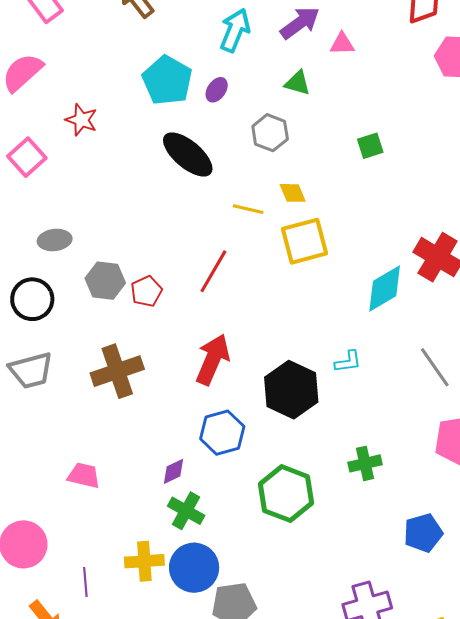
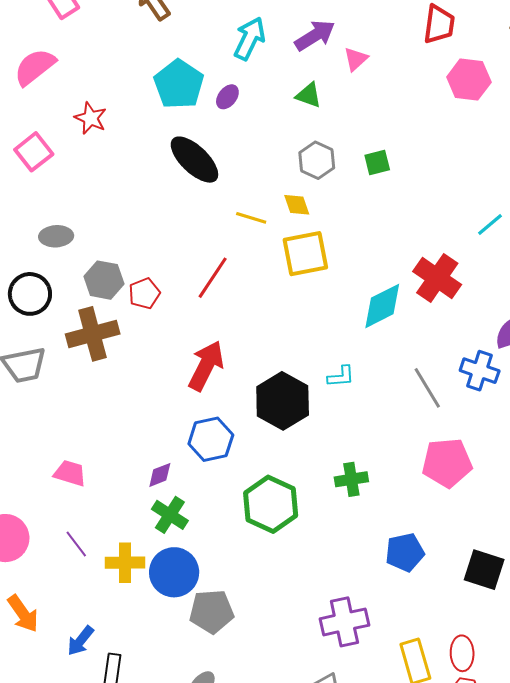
pink triangle: (342, 44) -> (356, 59), turned -44
gray hexagon: (270, 133) -> (317, 160), moved
brown cross: (117, 371) -> (93, 334), moved
purple line: (85, 582) -> (76, 544), moved, turned -36

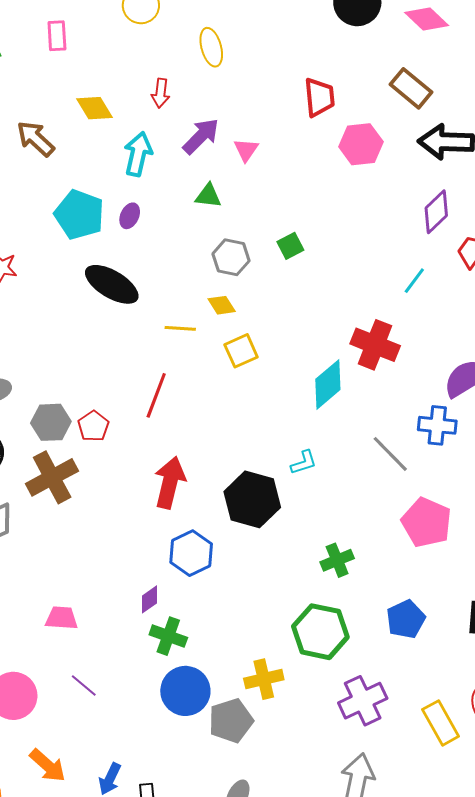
yellow square: (305, 254) -> (241, 351), size x0.7
pink pentagon: (447, 463) -> (426, 522), turned -30
green hexagon: (271, 504) -> (320, 632), moved
yellow cross: (125, 563) -> (264, 679), moved

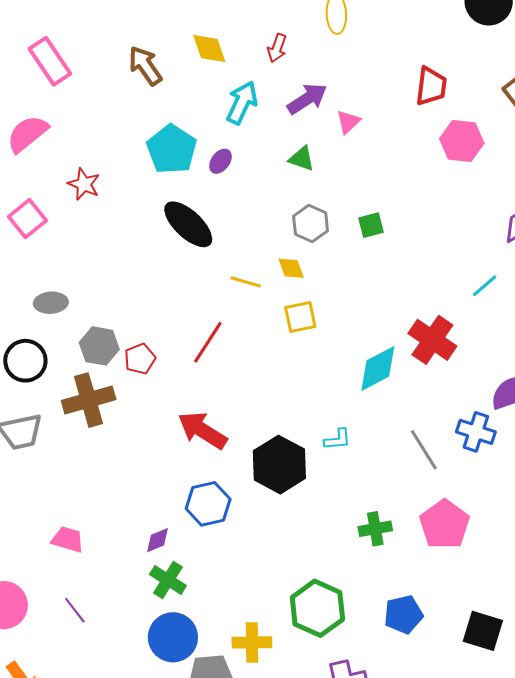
red arrow: (170, 483) -> (202, 430), turned -84
green cross: (337, 560) -> (375, 529), moved

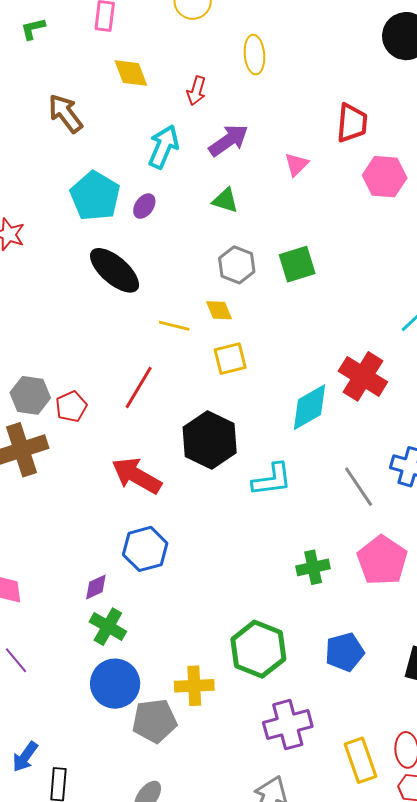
yellow diamond: (209, 49) -> (131, 73), moved
pink triangle: (348, 122) -> (296, 164), moved
green square: (371, 225) -> (297, 264), size x1.4
cyan L-shape: (337, 439) -> (272, 480), size x1.5
black hexagon: (279, 465) -> (210, 440), moved

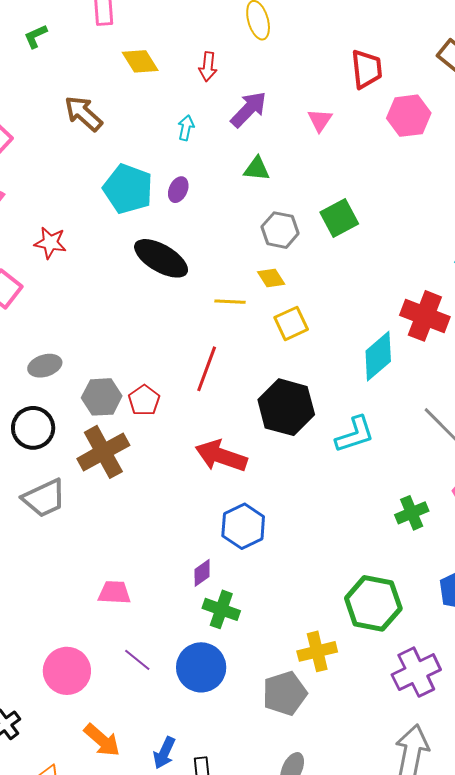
cyan arrow: (164, 147) -> (186, 128), size x0.6
blue circle: (115, 684) -> (201, 667), moved

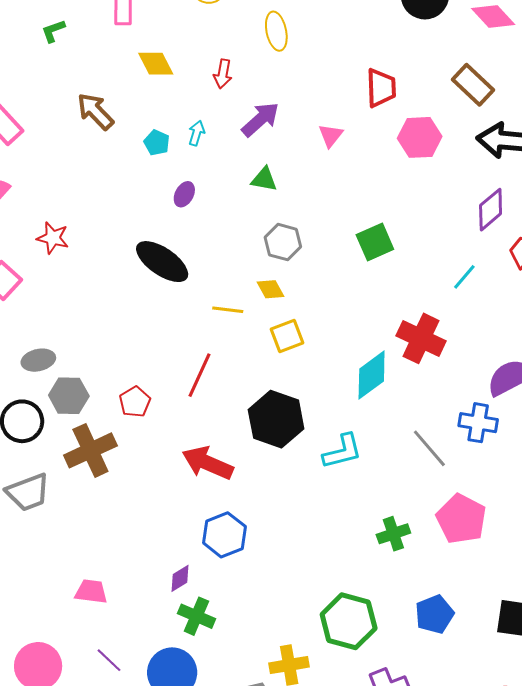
cyan pentagon: (128, 189) -> (157, 143), moved, size x0.5
green square: (339, 218) -> (375, 242), moved
gray hexagon: (102, 397) -> (69, 396), moved

